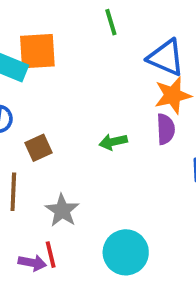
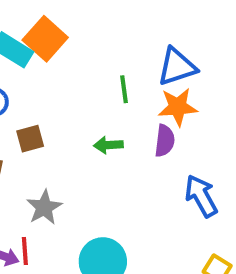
green line: (111, 22) -> (124, 89), moved
orange square: (37, 51) -> (45, 39), turned 36
blue triangle: (166, 57) -> (177, 67), turned -51

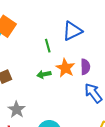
orange star: (178, 107) -> (65, 68), moved, turned -30
purple semicircle: (165, 141) -> (85, 67), moved

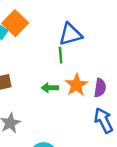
blue triangle: (72, 31) -> (70, 34), moved

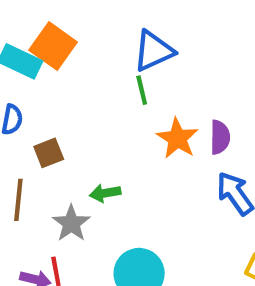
green arrow: (50, 88) -> (105, 193), moved

